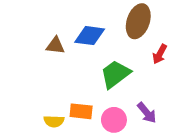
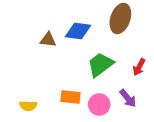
red arrow: (160, 54) -> (139, 67), moved
yellow semicircle: (54, 121) -> (28, 106), moved

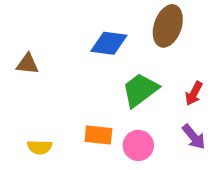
brown triangle: (48, 40) -> (27, 64), moved
purple arrow: (128, 98) -> (194, 137), moved

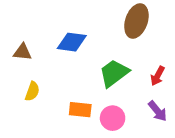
blue diamond: (109, 43) -> (72, 42), moved
yellow semicircle: (40, 147) -> (32, 91), moved, turned -72

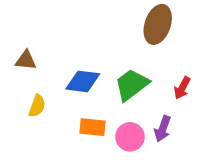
blue diamond: (72, 42) -> (83, 81), moved
purple arrow: (158, 111) -> (163, 129), moved, turned 60

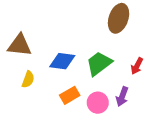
brown triangle: (26, 60) -> (20, 45), size x1.5
orange rectangle: (93, 127) -> (70, 95), turned -36

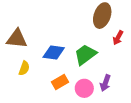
red arrow: (137, 66) -> (118, 38), moved

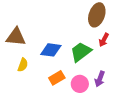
red arrow: (118, 38) -> (104, 40), moved

